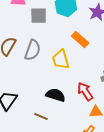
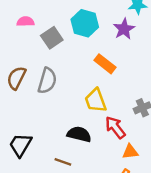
gray square: (39, 16) -> (52, 38), turned -30
yellow trapezoid: (61, 59) -> (96, 100), moved

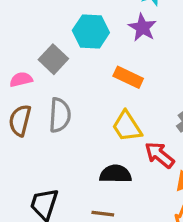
pink semicircle: (25, 21) -> (21, 79), moved

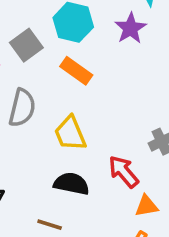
orange rectangle: (128, 77) -> (76, 71), moved
yellow trapezoid: (127, 126) -> (70, 133), moved

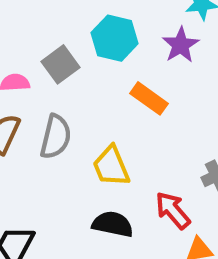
orange rectangle: (76, 71) -> (149, 98), moved

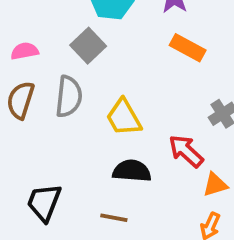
gray square: (61, 64) -> (88, 46), moved
orange rectangle: (149, 98) -> (188, 48), moved

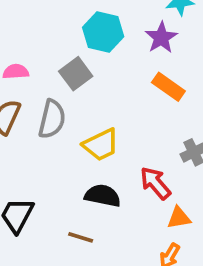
yellow trapezoid: (124, 117) -> (101, 145), turned -93

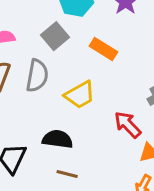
orange rectangle: (168, 87) -> (103, 49), moved
black semicircle: (103, 196) -> (58, 139), moved

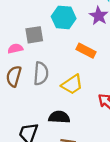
gray square: (55, 36) -> (34, 35), moved, turned 36

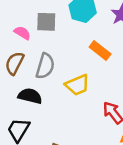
pink semicircle: (15, 49) -> (22, 33), turned 32
black semicircle: (59, 117) -> (30, 96), moved

